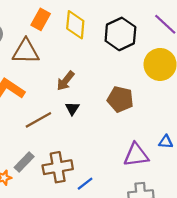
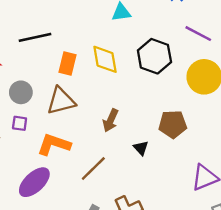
black triangle: (72, 108) -> (141, 148), moved

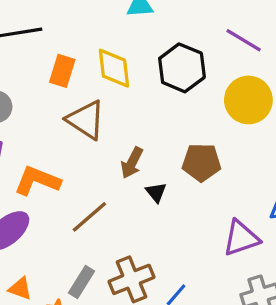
brown triangle: (61, 101) -> (86, 120), moved, turned 44
brown arrow: (111, 120) -> (132, 163), moved

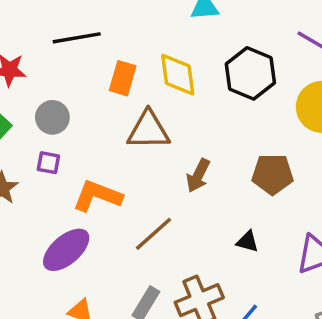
brown triangle: (86, 120) -> (148, 130), turned -33
black triangle: (156, 192) -> (247, 242), moved, turned -35

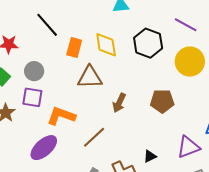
black line: (77, 38) -> (47, 25), turned 60
purple square: (48, 163) -> (32, 97), size x1.5
black triangle: (247, 242) -> (150, 156), moved, turned -40

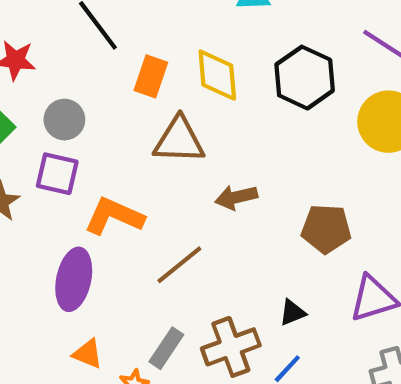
brown pentagon: (162, 101) -> (326, 229), moved
brown arrow: (119, 103) -> (236, 197), turned 48
purple ellipse: (44, 148) -> (74, 279), turned -40

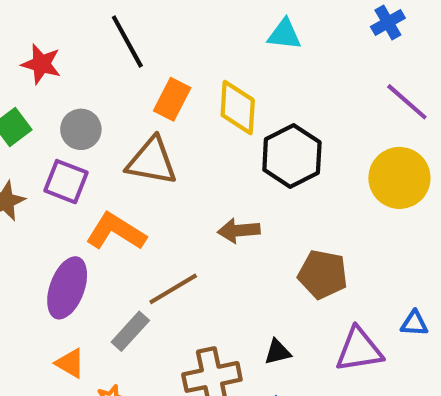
black hexagon: (305, 78) -> (292, 156), moved
brown triangle: (179, 140) -> (152, 161), moved
gray rectangle: (166, 348) -> (130, 331), moved

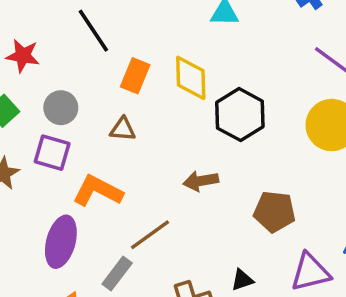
brown triangle: (152, 161) -> (123, 129), size x0.6

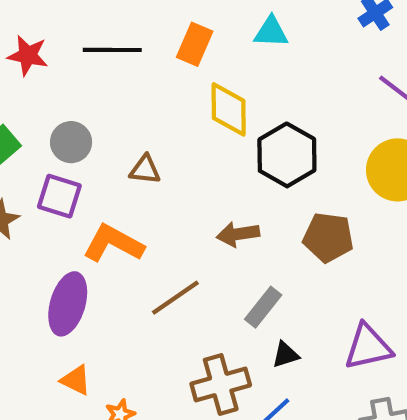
black line: (93, 31) -> (112, 50), turned -57
red star: (23, 56) -> (28, 55), moved
orange rectangle: (135, 76) -> (195, 44), moved
brown pentagon: (274, 212) -> (328, 237), moved
gray rectangle: (117, 273) -> (263, 307), moved

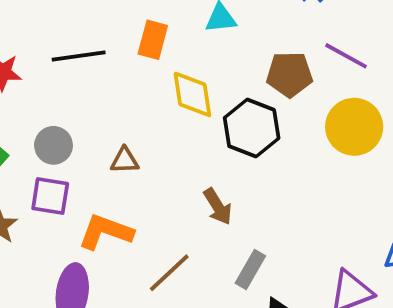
brown arrow: (238, 234) -> (218, 207), turned -105
brown pentagon: (328, 237) -> (289, 74), moved

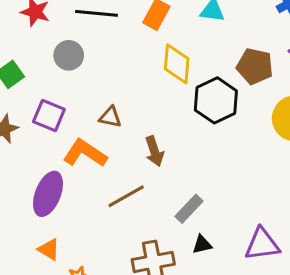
gray circle: (54, 145) -> (69, 55), moved
brown triangle: (125, 160) -> (110, 117), moved
brown arrow: (218, 207) -> (154, 151), moved

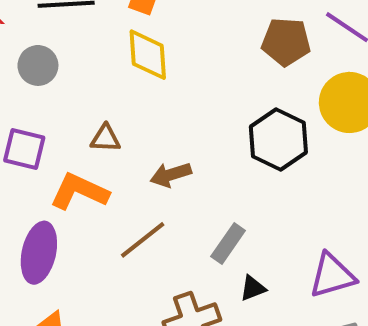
yellow diamond: (177, 64) -> (148, 55), moved
black hexagon: (216, 100) -> (278, 139), moved
brown arrow: (154, 151) -> (171, 175), turned 100

